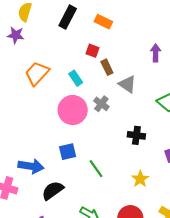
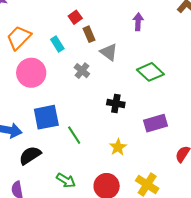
red square: (92, 51) -> (75, 17), turned 32
pink circle: (73, 110) -> (31, 73), moved
blue square: (68, 152) -> (46, 117), size x1.5

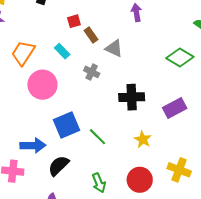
red square: (75, 17) -> (74, 21), turned 32
green diamond: (150, 72) -> (180, 57), moved
black cross: (116, 104) -> (132, 97), size x1.4
green arrow: (66, 180) -> (99, 183), turned 48

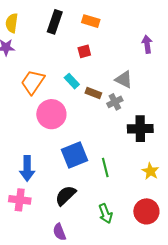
brown rectangle: (91, 35) -> (93, 93), moved, turned -35
gray cross: (92, 72) -> (115, 102), moved, turned 35
green line: (97, 137) -> (105, 167), turned 30
blue arrow: (33, 145) -> (27, 168), moved, turned 90

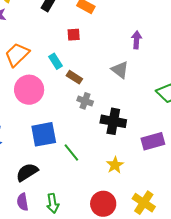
gray triangle: (124, 79) -> (120, 70), moved
gray cross: (115, 102) -> (85, 101), moved, turned 35
green line: (105, 167) -> (71, 153), turned -36
green arrow: (106, 214) -> (53, 203), moved
purple semicircle: (59, 232) -> (23, 202), moved

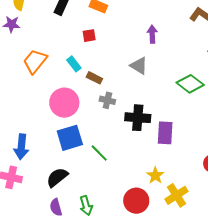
pink circle: (29, 90) -> (64, 103), moved
purple rectangle: (153, 141) -> (165, 133), moved, turned -65
yellow star: (115, 165) -> (155, 175), moved
yellow cross: (144, 203) -> (177, 195), turned 30

